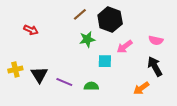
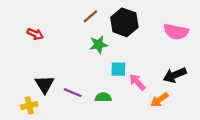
pink semicircle: (156, 40) -> (176, 32), moved, size x1.5
pink arrow: (125, 47) -> (137, 82), moved, turned 84
black arrow: (155, 66) -> (175, 75), turned -84
yellow cross: (15, 69) -> (29, 106), moved

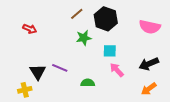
cyan square: (118, 69) -> (110, 51), moved
purple line: (73, 93) -> (60, 68), moved
orange arrow: (160, 100) -> (149, 89), moved

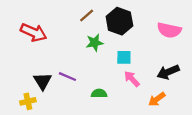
red arrow: (30, 29) -> (34, 32), size x1.6
orange arrow: (149, 89) -> (157, 99), moved

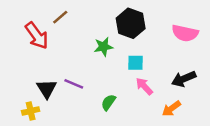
brown line: (87, 15) -> (60, 17), moved
red arrow: (34, 32) -> (37, 36), turned 30
green semicircle: (99, 94) -> (108, 102), turned -56

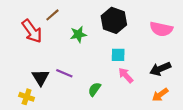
green star: (103, 47) -> (78, 34), moved
orange arrow: (171, 109) -> (160, 95), moved
yellow cross: (31, 111) -> (27, 97), turned 32

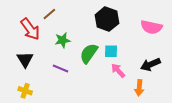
green star: (78, 34) -> (63, 40), moved
black triangle: (41, 77) -> (25, 59), moved
green semicircle: (94, 89) -> (89, 53), moved, size x1.5
orange arrow: (160, 95) -> (139, 88), moved, turned -49

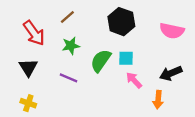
brown line: (49, 14) -> (67, 17), moved

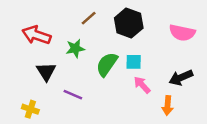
brown line: (67, 17) -> (89, 18), moved
red arrow: (34, 33) -> (36, 35), turned 145
black triangle: (28, 68) -> (46, 72), moved
purple line: (68, 78) -> (73, 95), moved

